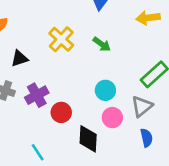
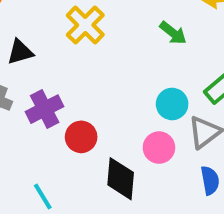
green arrow: (102, 44) -> (173, 33), moved
cyan circle: (105, 90) -> (172, 104), moved

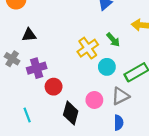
yellow cross: (85, 25) -> (88, 48), moved
cyan circle: (172, 104) -> (107, 67), moved

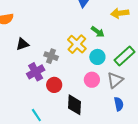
gray cross: (12, 59) -> (51, 56), moved
pink circle: (94, 100) -> (92, 80), moved

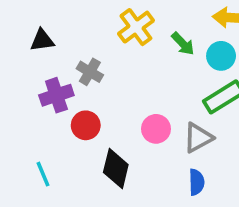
yellow cross: (77, 44) -> (136, 27), moved
cyan circle: (97, 57) -> (221, 56), moved

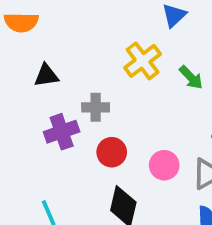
gray cross: (90, 72) -> (96, 107), turned -30
red circle: (86, 125) -> (112, 152), moved

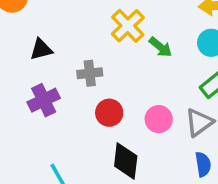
green arrow: (191, 77) -> (160, 47), moved
purple cross: (62, 132) -> (44, 100), moved

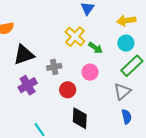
black triangle: (41, 49) -> (24, 55), size x1.5
pink circle: (159, 119) -> (90, 72), moved

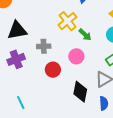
black diamond: (80, 118) -> (80, 92), moved

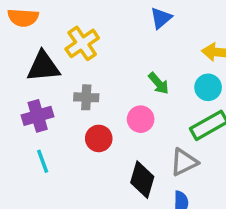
yellow cross: (67, 21) -> (82, 43), moved
cyan line: (21, 103) -> (43, 161), moved

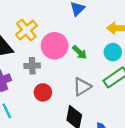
pink circle: (141, 119) -> (55, 46), moved, size x1.5
gray triangle: (184, 162) -> (82, 87), moved

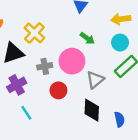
pink circle: (55, 46) -> (72, 61), moved
green arrow: (80, 52) -> (87, 38), moved

